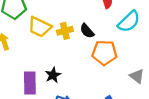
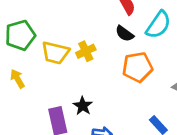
black semicircle: (87, 31) -> (124, 34), moved

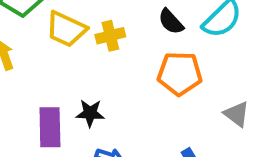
black star: (83, 106) -> (90, 113), turned 30

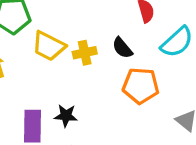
black semicircle: (171, 22) -> (122, 48), moved

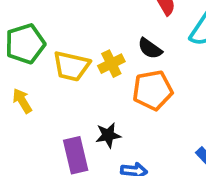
orange pentagon: (141, 86) -> (153, 90), moved

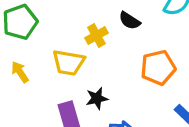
yellow trapezoid: (71, 66) -> (69, 63), moved
orange pentagon: (153, 90) -> (158, 68), moved

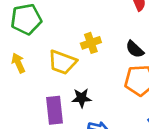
black semicircle: (130, 21) -> (135, 49), moved

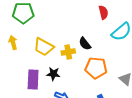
yellow cross: (91, 43) -> (68, 52), moved
black semicircle: (135, 49) -> (85, 44), moved

